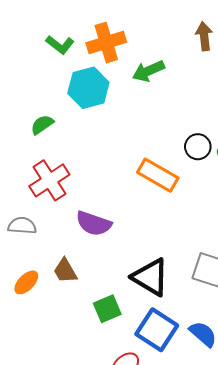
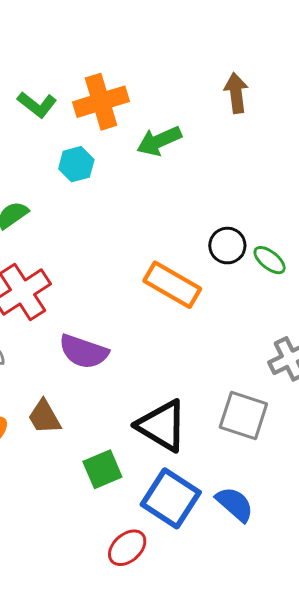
cyan hexagon: (88, 88) -> (76, 164), size x0.6

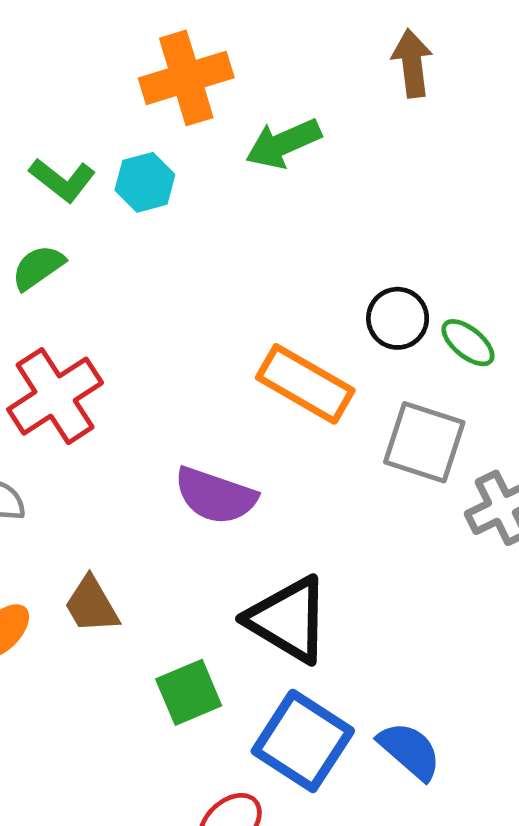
green L-shape: (37, 105) -> (62, 180), moved
purple semicircle: (84, 352) -> (215, 496), moved
gray square: (243, 416) -> (424, 442), moved

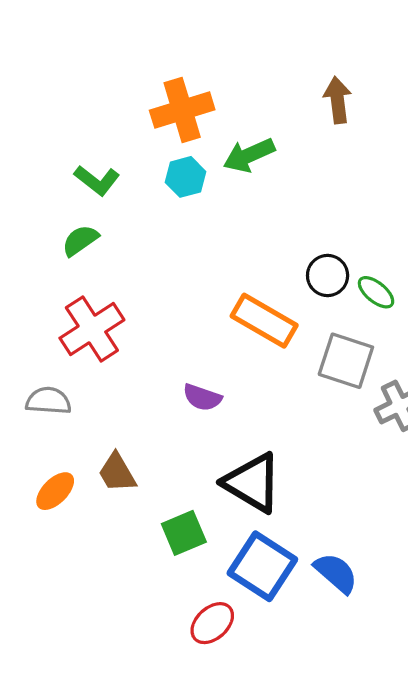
cyan hexagon: (145, 182) -> (185, 177), moved
purple semicircle: (215, 496) -> (202, 398), size x0.7

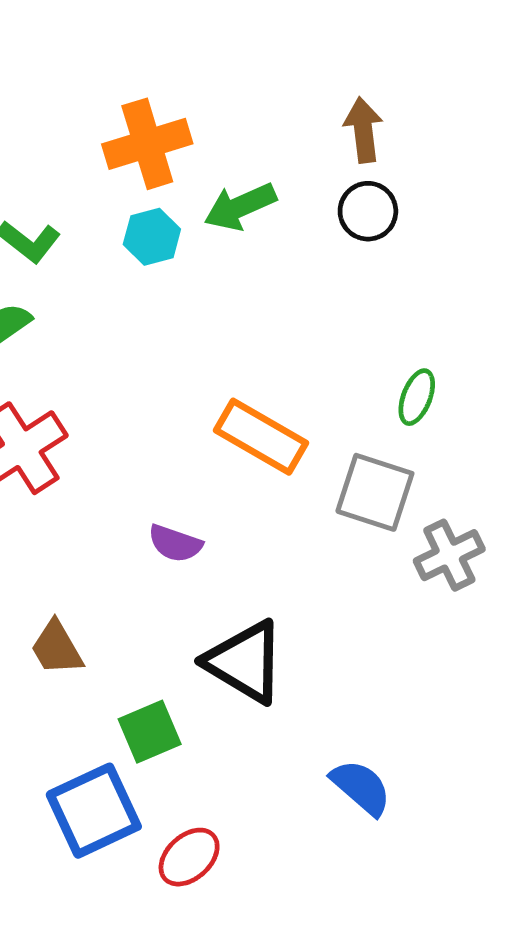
black circle: (328, 276) -> (368, 211), moved
green ellipse: (376, 292) -> (417, 397), turned 72
blue square: (262, 566) -> (94, 811), moved, turned 32

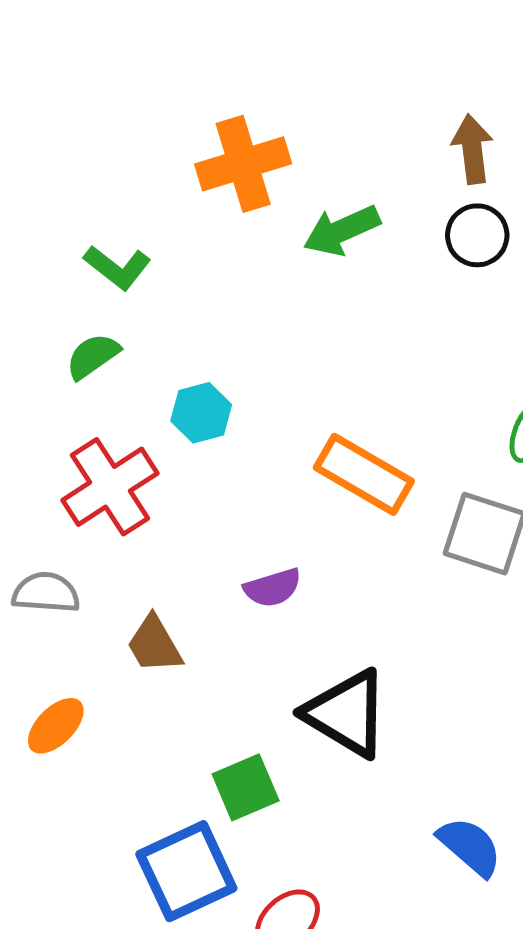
cyan hexagon: (152, 237) -> (201, 413), moved
purple semicircle: (175, 543) -> (273, 588), turned -36
brown trapezoid: (57, 648) -> (154, 644), moved

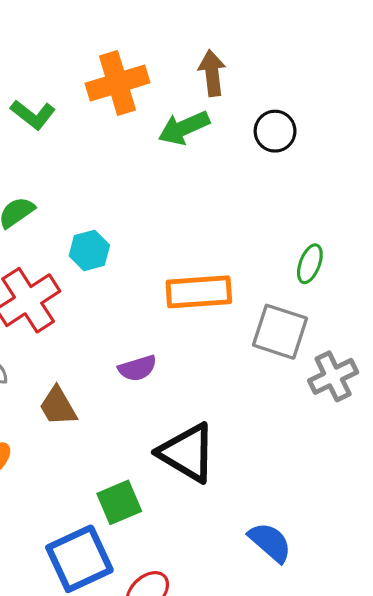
brown arrow: (472, 149) -> (212, 73), moved
green L-shape: (117, 267) -> (33, 115), moved
orange rectangle: (364, 474) -> (199, 292), turned -34

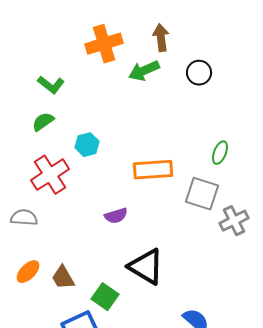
green L-shape: (33, 115) -> (51, 85), moved
brown trapezoid: (58, 406) -> (63, 278), moved
green square: (119, 502) -> (105, 297), turned -32

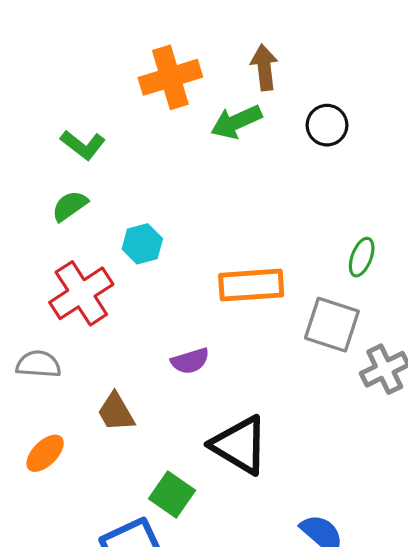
brown trapezoid: (63, 278) -> (116, 412), moved

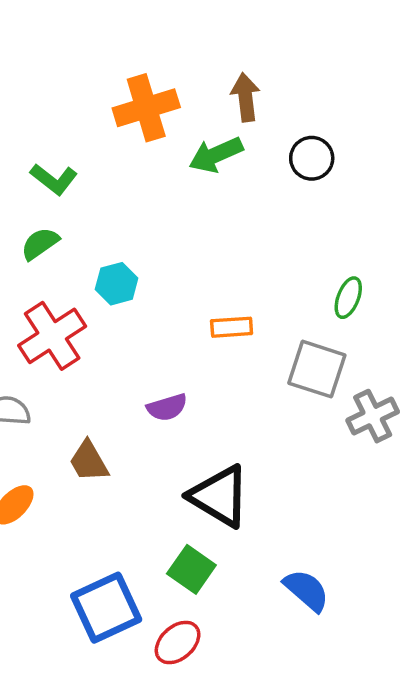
orange rectangle: (251, 285) -> (232, 327), size x0.6
green square: (172, 494) -> (191, 569), moved

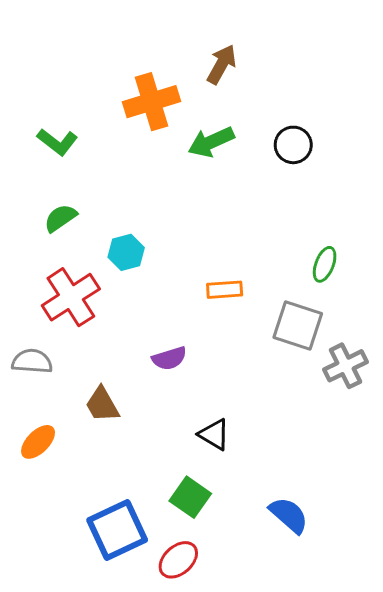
brown arrow: (245, 97) -> (222, 64), moved, turned 36
green L-shape: (54, 179) -> (57, 142), moved
black triangle: (219, 496) -> (214, 434), size x0.6

